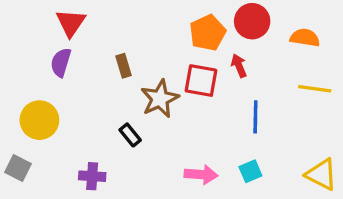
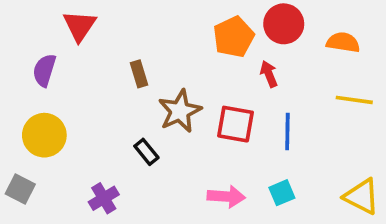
purple semicircle: (61, 62) -> (44, 70), moved
red square: (201, 81) -> (235, 124), moved
purple cross: (92, 176) -> (104, 198), turned -35

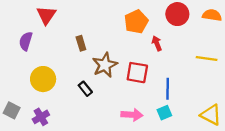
red circle: (284, 24) -> (177, 14), moved
orange semicircle: (343, 42) -> (212, 15), moved
blue line: (287, 131) -> (168, 89), moved
yellow circle: (44, 135) -> (43, 79), moved
purple cross: (104, 198) -> (41, 117), moved

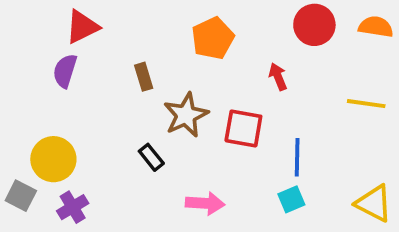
red triangle: (46, 15) -> (82, 27), turned 30
orange pentagon: (136, 22) -> (213, 38), moved
purple semicircle: (26, 41) -> (65, 71), moved
yellow circle: (43, 79) -> (53, 159), moved
pink arrow: (132, 115) -> (205, 203), moved

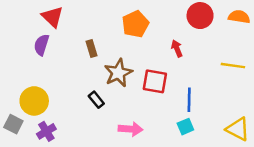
red triangle: (82, 27) -> (52, 17), turned -50

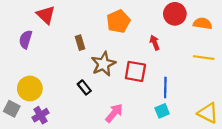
orange semicircle: (239, 17) -> (203, 23), moved
purple semicircle: (41, 45) -> (26, 39), moved
pink arrow: (131, 129) -> (114, 113), turned -54

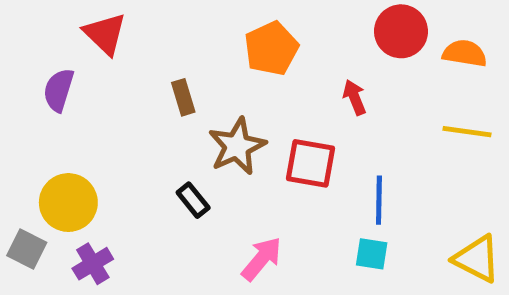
cyan square: (162, 111) -> (372, 254), turned 32

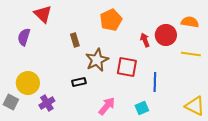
red circle: (401, 31) -> (166, 35), moved
black rectangle: (193, 200) -> (79, 82), turned -64
cyan square: (372, 254) -> (142, 108), moved, turned -32
purple cross: (93, 264) -> (47, 103), moved

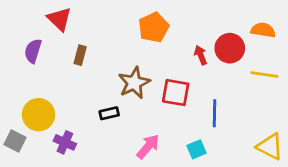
brown rectangle: (75, 40) -> (80, 55), moved, turned 32
purple cross: (47, 103) -> (65, 142), turned -35

